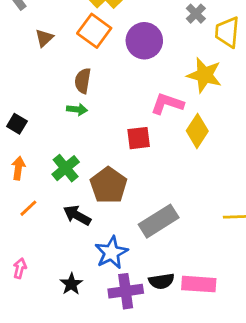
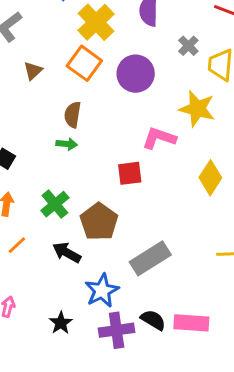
yellow diamond: (197, 131) -> (210, 178), moved
black semicircle: (161, 281) -> (153, 320), turned -140

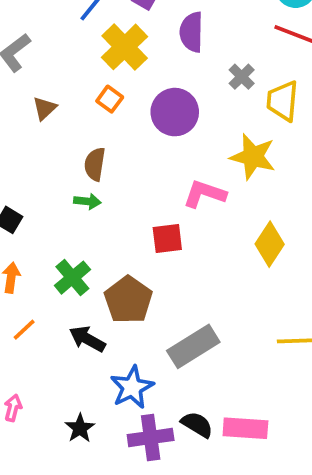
orange square: (84, 63) -> (110, 99), size x0.6

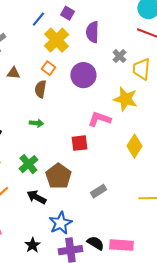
brown triangle: (45, 108) -> (13, 73), turned 48
brown semicircle: (95, 164) -> (40, 89), moved
gray rectangle: (193, 346) -> (98, 191), moved, size x0.6

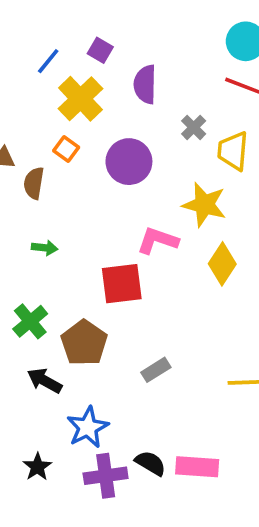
brown semicircle: (40, 89) -> (34, 183), moved
red square: (79, 143) -> (122, 284), size x1.4
yellow diamond: (134, 146) -> (222, 264), moved

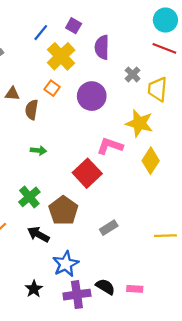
red square: (122, 284) -> (87, 173), turned -36
pink rectangle: (197, 467) -> (135, 289), size x0.6

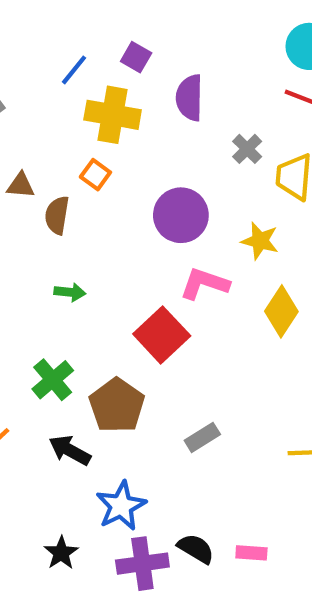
yellow cross: (61, 56) -> (113, 115), turned -36
purple circle: (92, 96) -> (181, 215), moved
yellow star: (139, 123) -> (260, 241), size x0.7

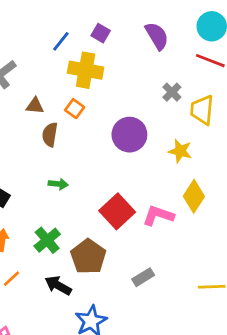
purple semicircle: (189, 98) -> (157, 36), moved, turned 148
brown triangle: (21, 185) -> (35, 106), moved
pink L-shape: (204, 284) -> (158, 216), moved

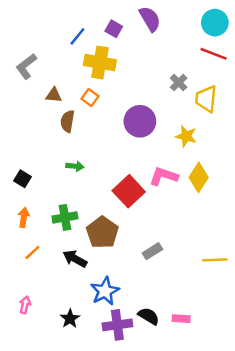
purple semicircle: (157, 36) -> (150, 19), moved
pink L-shape: (158, 216) -> (164, 176), moved
green cross: (47, 240) -> (65, 217), turned 30

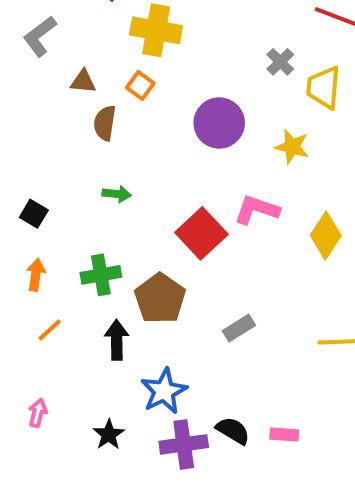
yellow diamond: (199, 177) -> (326, 235), moved
black arrow: (75, 259) -> (117, 340), turned 60

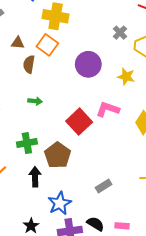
orange square: (140, 86) -> (47, 45), size x1.5
gray rectangle: (239, 328) -> (104, 186), moved

